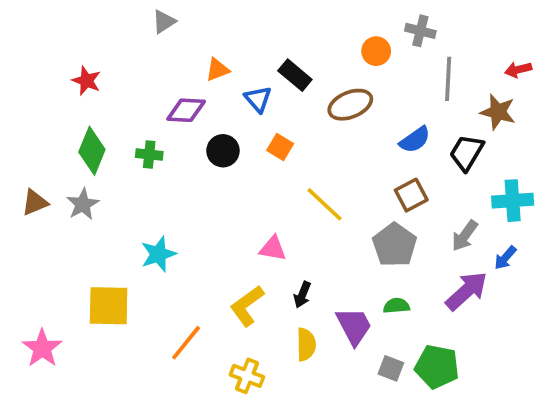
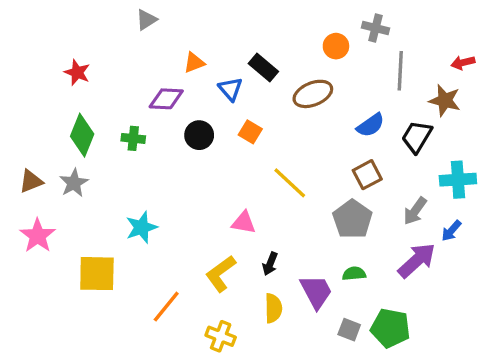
pink star: (42, 348) -> (38, 236), moved

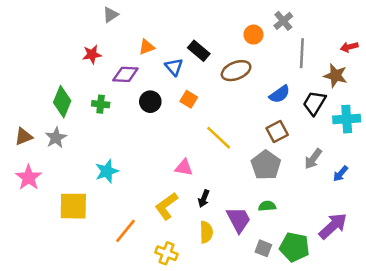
gray cross: (376, 28) -> (283, 21), turned 36
red star: (77, 72) -> (92, 54), moved, turned -30
cyan cross: (458, 180) -> (347, 119), moved
purple arrow: (417, 260) -> (333, 226), moved

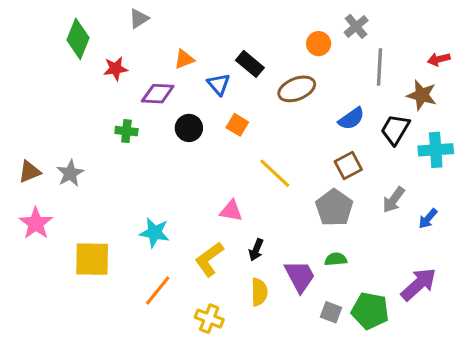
green diamond: (62, 102) -> (78, 39), moved
cyan star: (107, 171) -> (155, 233), moved, turned 30

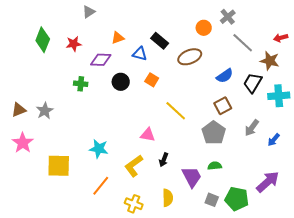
green diamond: (78, 39) -> (43, 40), moved
gray line: (380, 67) -> (243, 43), turned -50
blue triangle: (219, 84) -> (140, 54), turned -35
yellow semicircle: (259, 292) -> (168, 198), moved

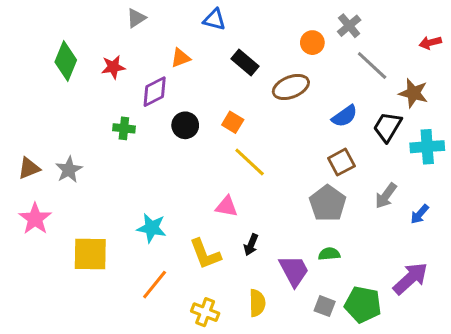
red arrow: (281, 38) -> (430, 43), moved
blue triangle: (140, 54) -> (214, 20), moved
purple diamond: (101, 60) -> (155, 92), turned -30
yellow line: (176, 111) -> (250, 162), moved
yellow L-shape: (134, 166) -> (205, 254), turned -75

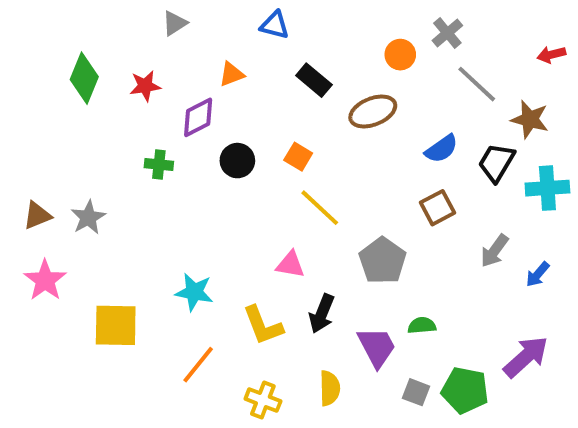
gray pentagon: (328, 203) -> (383, 261), moved
black arrow: (251, 245) -> (322, 314), size x1.4

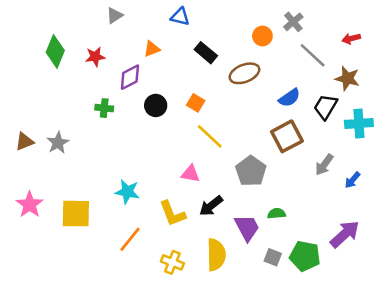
red arrow: (551, 55) -> (351, 39), moved
brown square: (438, 208) -> (287, 136), size x1.4
pink star: (45, 280) -> (30, 205), moved
black arrow: (322, 314) -> (211, 206), turned 30
yellow semicircle: (330, 388) -> (216, 255), size x1.4

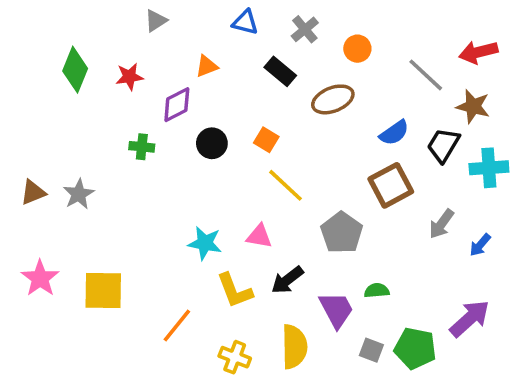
gray cross: (293, 22) -> (305, 29), moved
red arrow: (351, 39) -> (478, 52), size x1.5
cyan star: (127, 192) -> (205, 243), moved

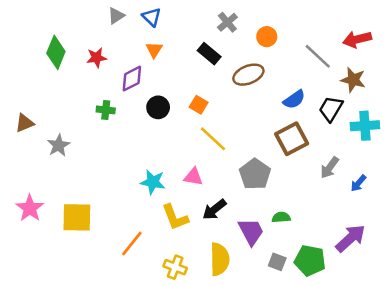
blue triangle: (245, 22) -> (152, 17), moved, turned 30
orange triangle: (207, 66) -> (154, 50), turned -36
brown triangle: (33, 192) -> (25, 123), moved

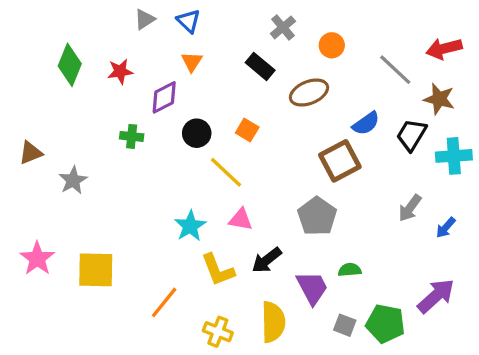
yellow line: (213, 139) -> (226, 172), moved
brown square: (292, 139) -> (340, 161), moved
cyan star: (153, 182) -> (190, 226), turned 30

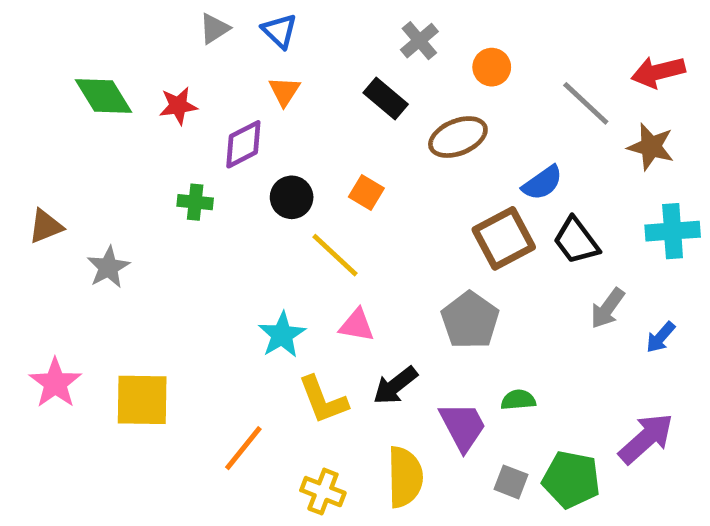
green diamond: (70, 65) -> (103, 96), turned -54
black trapezoid: (411, 135) -> (576, 241), moved, turned -68

